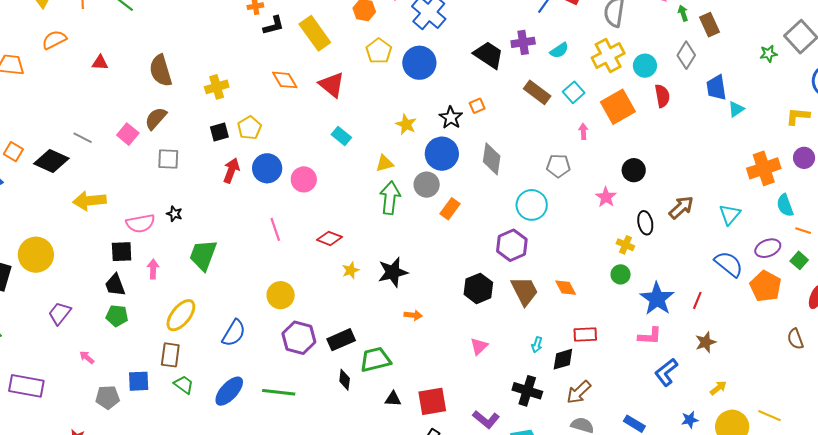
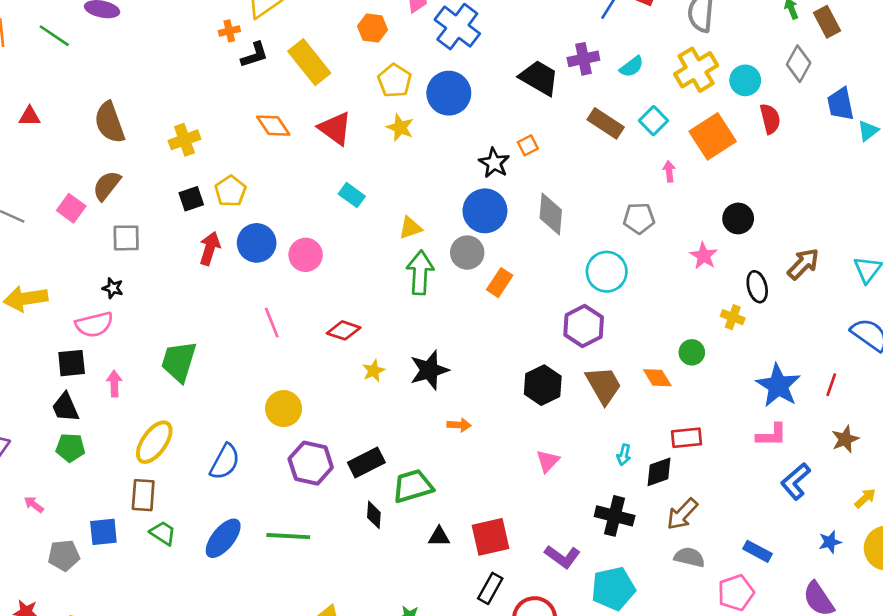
yellow star: (406, 124) -> (400, 128), moved
black star: (174, 214) -> (113, 288), moved
green circle: (621, 274) -> (692, 352), moved

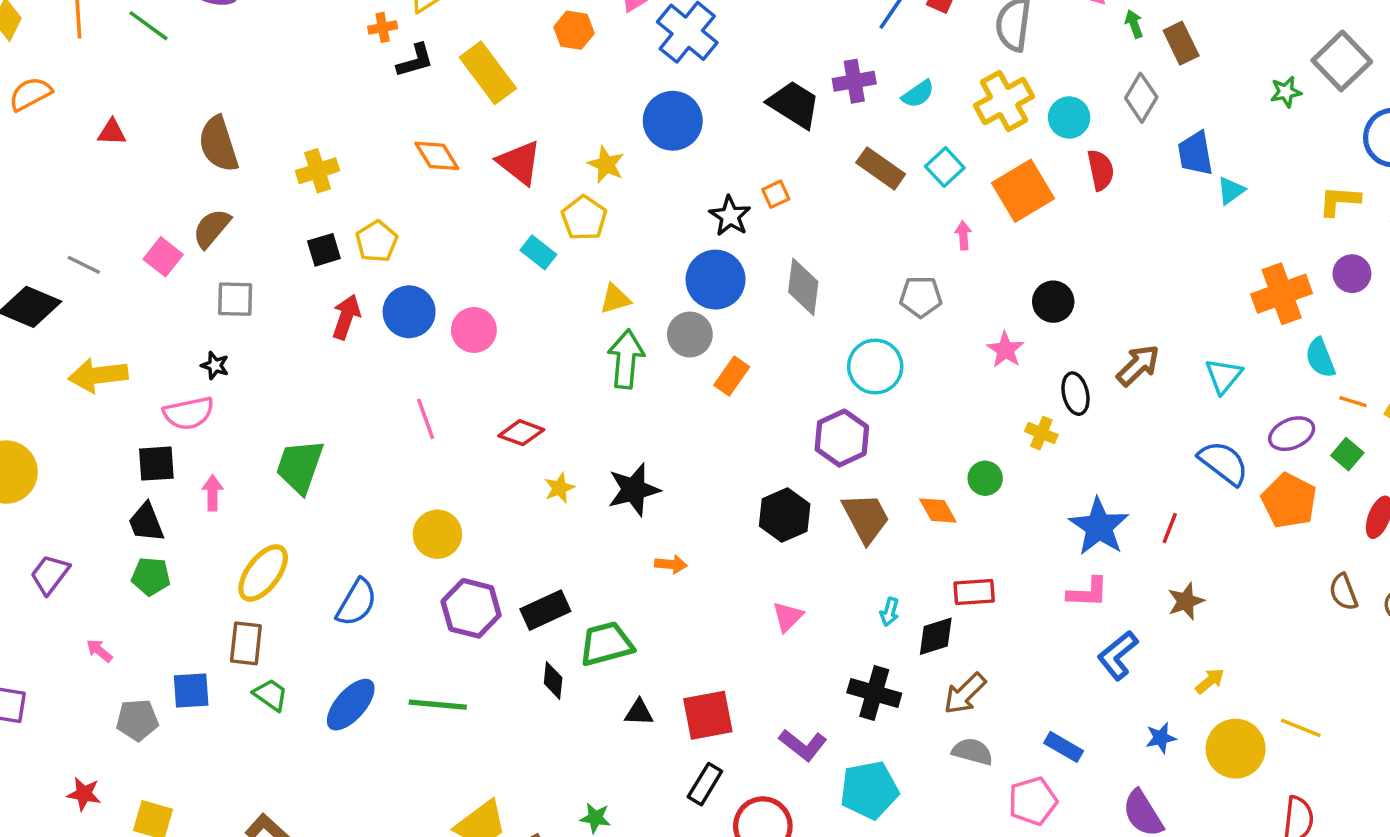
yellow pentagon: (395, 81) -> (584, 218), moved

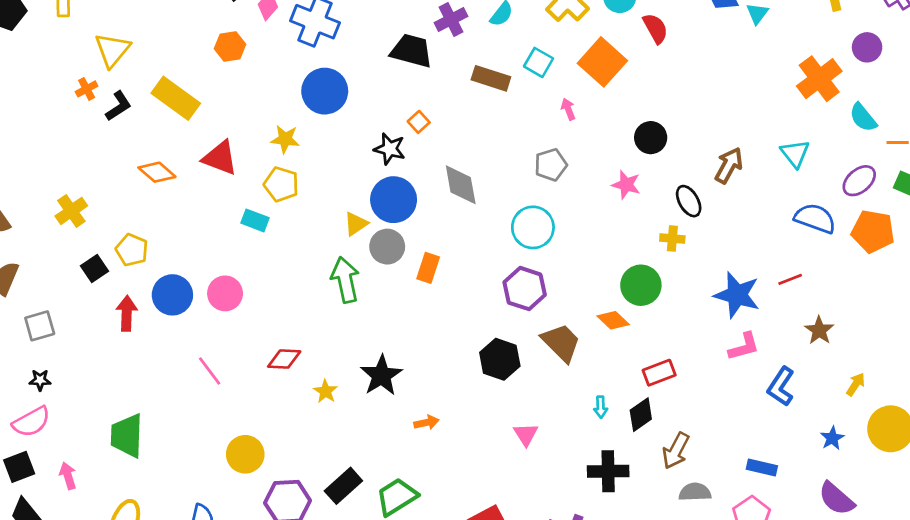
yellow triangle: (615, 299) -> (356, 224), moved
green circle: (985, 478) -> (641, 285), size x1.5
red line: (1170, 528) -> (790, 279), turned 65

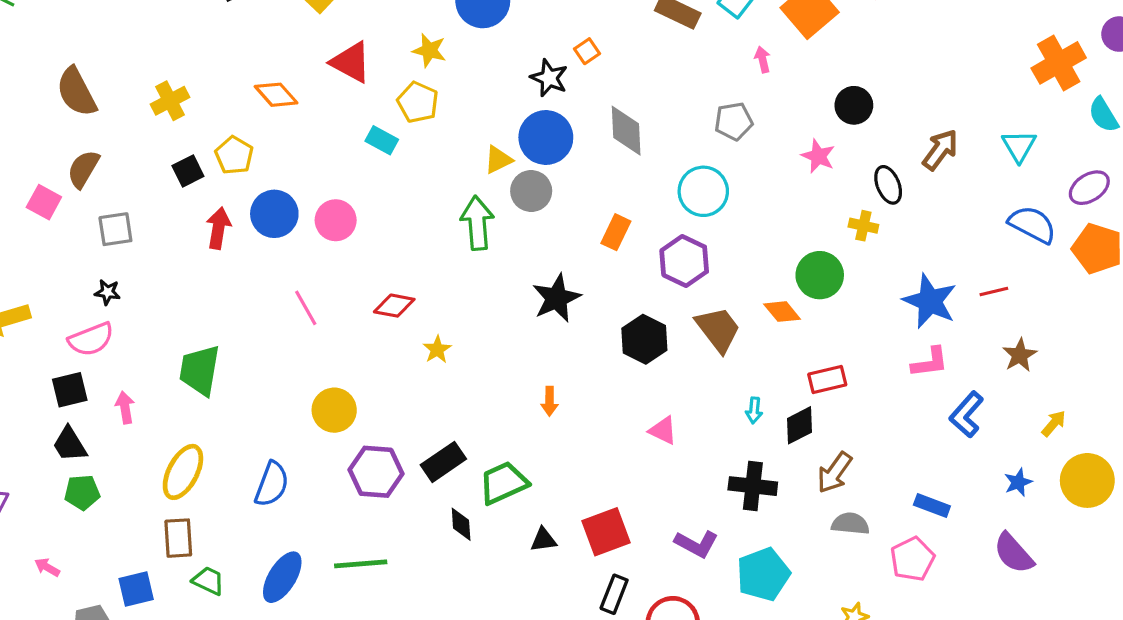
orange diamond: (157, 172) -> (276, 95), moved
orange rectangle: (428, 268) -> (616, 232), moved
black star: (381, 375) -> (556, 298), moved
orange arrow: (426, 422) -> (550, 401), turned 95
pink triangle: (526, 434) -> (663, 430), turned -40

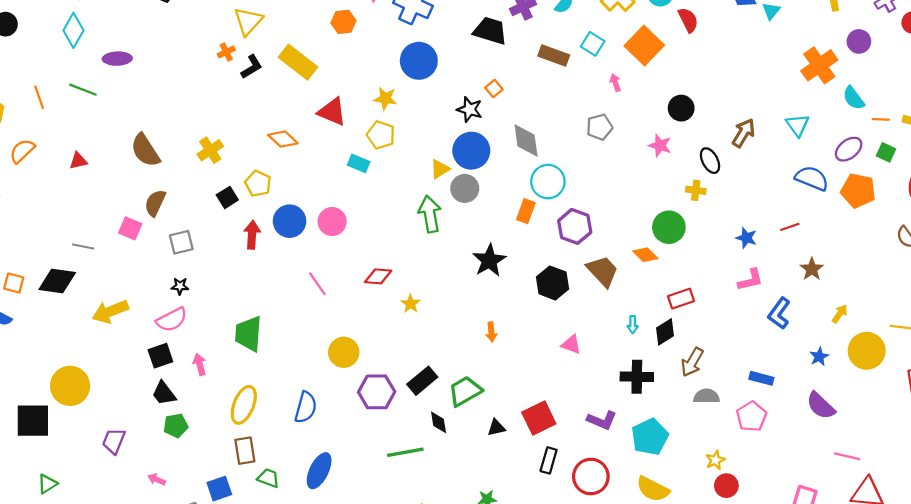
cyan circle: (703, 191) -> (548, 182), moved
blue star: (930, 301) -> (746, 238), size x0.6
green line: (361, 564) -> (405, 452), moved

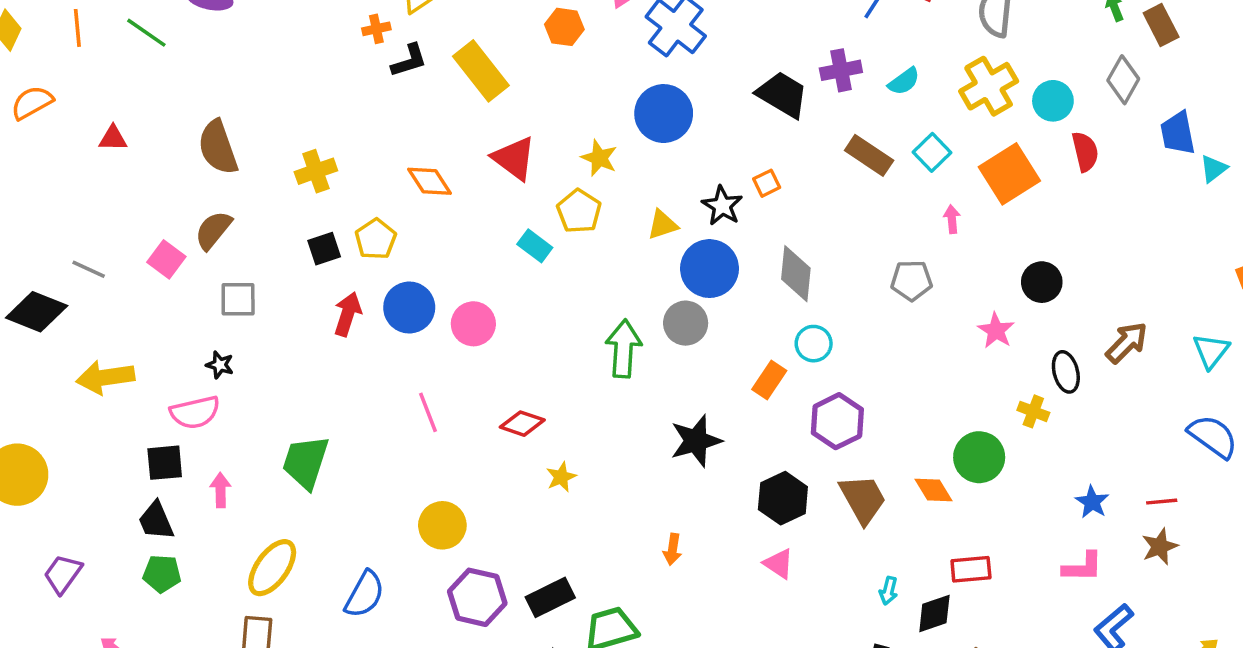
yellow triangle: (440, 169) -> (663, 225), moved
cyan circle: (548, 182) -> (814, 344), size x0.7
brown star: (812, 269) -> (1160, 547), moved
pink triangle: (571, 344) -> (779, 564), moved

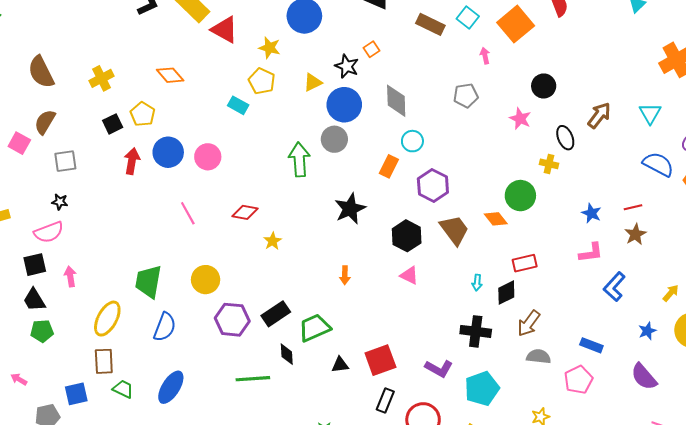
red triangle: (514, 158) -> (224, 30), moved
green trapezoid: (306, 462) -> (148, 282), moved

